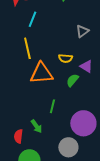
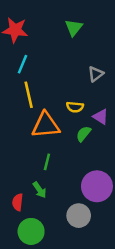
cyan line: (32, 19) -> (22, 64), moved
green line: (52, 106) -> (47, 162), moved

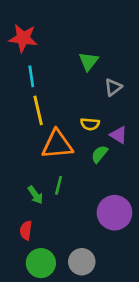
green triangle: (74, 28) -> (89, 61), moved
cyan line: (22, 64) -> (31, 76), turned -30
green arrow: (40, 190) -> (35, 195), moved
gray circle: (79, 216) -> (82, 262), moved

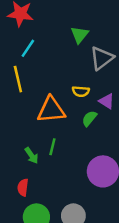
cyan line: (31, 76) -> (28, 48), turned 42
gray triangle: (113, 87) -> (102, 58), size x1.5
yellow line: (38, 110) -> (18, 79), moved

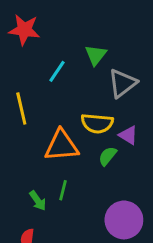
cyan line: (28, 48) -> (57, 71), moved
yellow semicircle: (81, 91) -> (97, 123), size x1.5

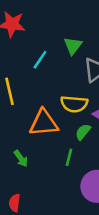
green line: (63, 190) -> (69, 157), moved
green arrow: (38, 201) -> (21, 158), moved

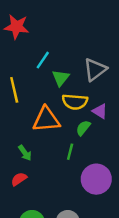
green triangle: (73, 46) -> (61, 78), moved
red semicircle: (15, 203) -> (19, 179), moved, turned 49

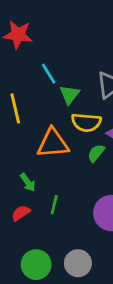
cyan line: (43, 60) -> (49, 74), turned -66
green line: (70, 152) -> (54, 205), moved

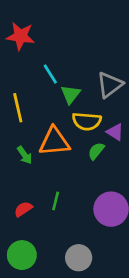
green arrow: (28, 182) -> (25, 155), moved
green circle: (36, 265) -> (22, 255), moved

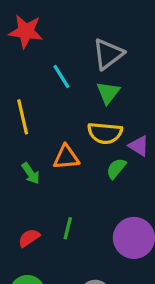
gray triangle: (110, 85) -> (108, 54), moved
green triangle: (70, 94) -> (108, 93), moved
orange triangle: (54, 142) -> (66, 157), size x0.7

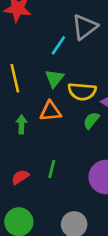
cyan line: (61, 77) -> (58, 45), moved, turned 66
green triangle: (108, 93) -> (54, 78), moved
green arrow: (31, 173) -> (21, 124), turned -144

